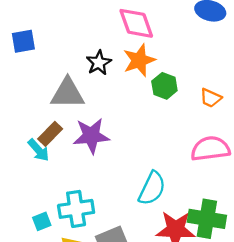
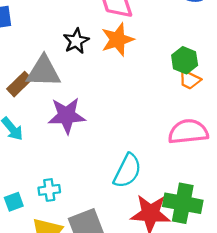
green hexagon: (164, 86) -> (185, 60), moved
brown rectangle: (50, 134) -> (19, 84), moved
cyan cross: (76, 209) -> (49, 190), size x0.6

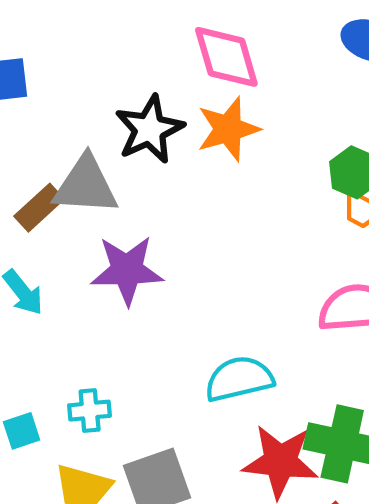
black star: (76, 41) -> (149, 129), size x1.4
cyan semicircle: (127, 171) -> (239, 379), turned -132

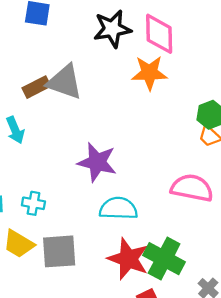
black star: (149, 129) -> (112, 29), moved
purple star: (127, 270) -> (97, 162), moved

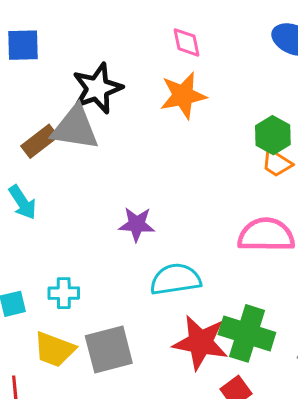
black star: (112, 29) -> (97, 88), moved
pink diamond: (159, 34) -> (186, 42), size x0.6
purple star: (97, 162) -> (137, 224), size x0.7

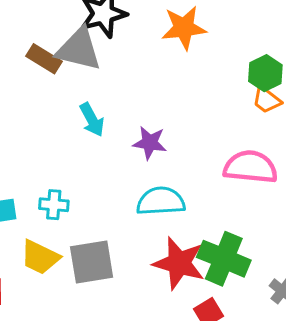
brown rectangle: (40, 141) -> (44, 59), turned 64
cyan arrow: (23, 202) -> (92, 120), moved
purple star: (137, 224) -> (150, 143), moved

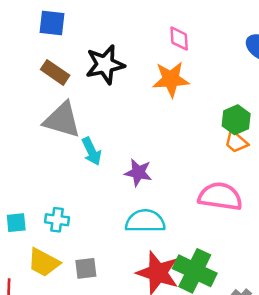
gray triangle: (79, 49) -> (62, 120), moved
brown rectangle: (44, 59) -> (55, 72), moved
gray square: (92, 262) -> (86, 268), size x0.6

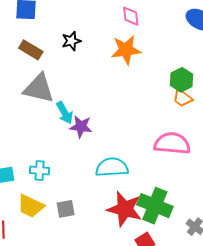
black star: (105, 65) -> (71, 41), size x0.6
purple star: (138, 173) -> (81, 127), moved

